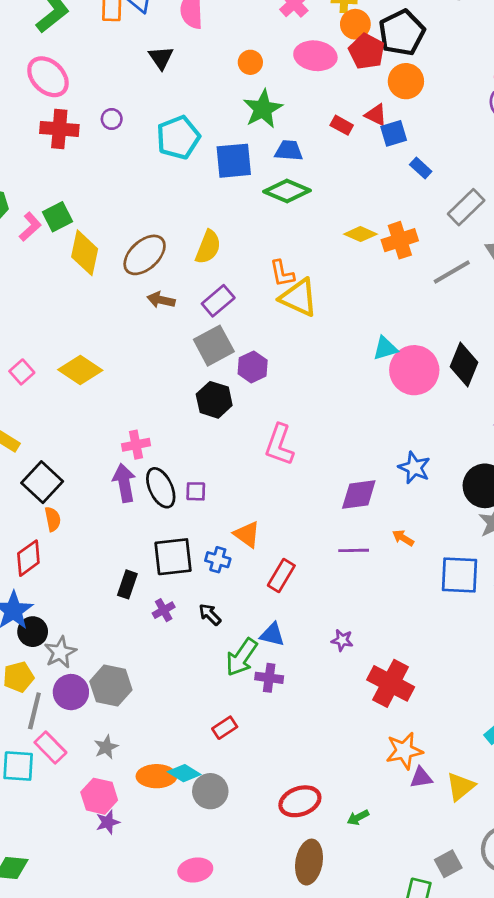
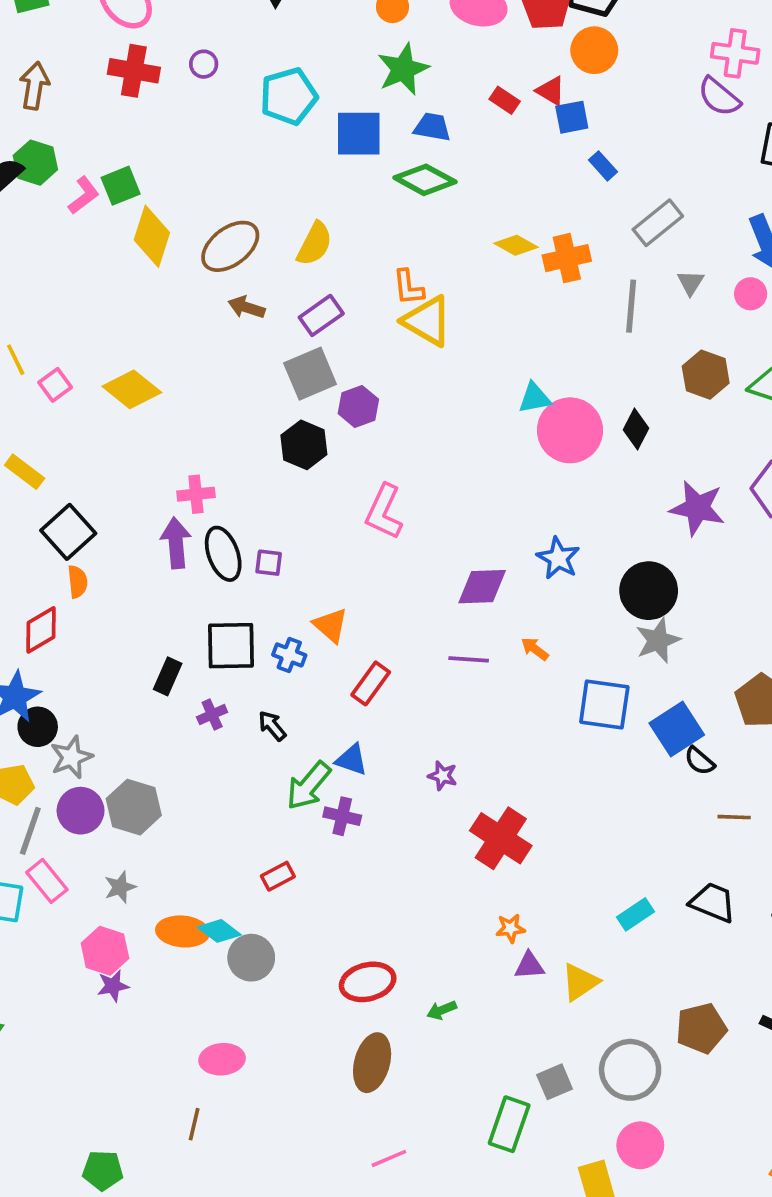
gray line: (452, 272) -> (631, 306), turned -60
black diamond: (464, 365) -> (636, 429), size x0.7
orange star: (404, 751) -> (510, 928), size x0.6

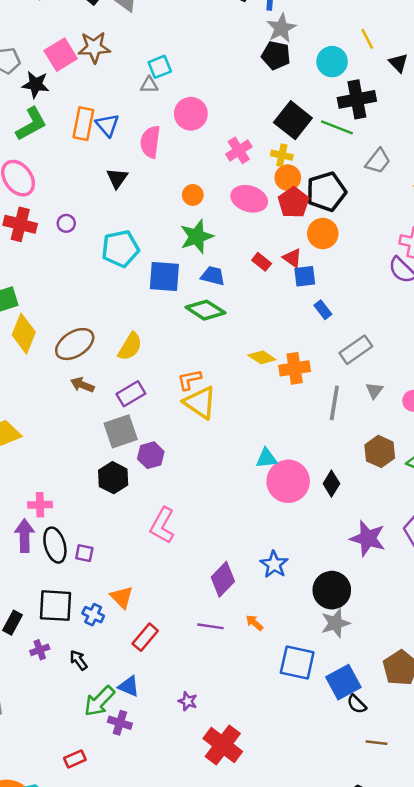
orange L-shape: (408, 287) -> (189, 380), turned 80
purple diamond: (482, 587) -> (223, 579), turned -48

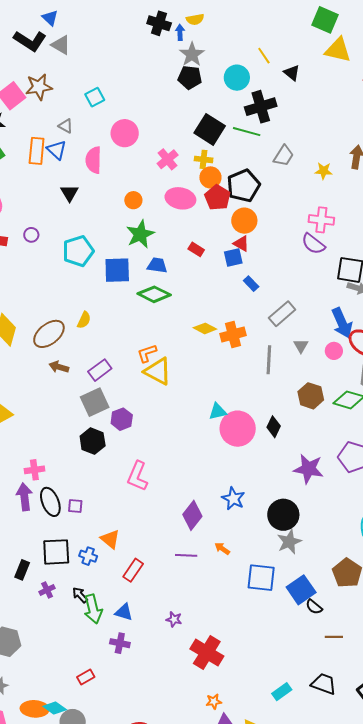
gray triangle: (149, 85) -> (66, 126), moved, turned 35
red triangle: (292, 258) -> (241, 244), moved
yellow semicircle: (130, 347) -> (84, 320), moved, size x0.7
green arrow: (99, 701) -> (93, 609), moved, turned -52

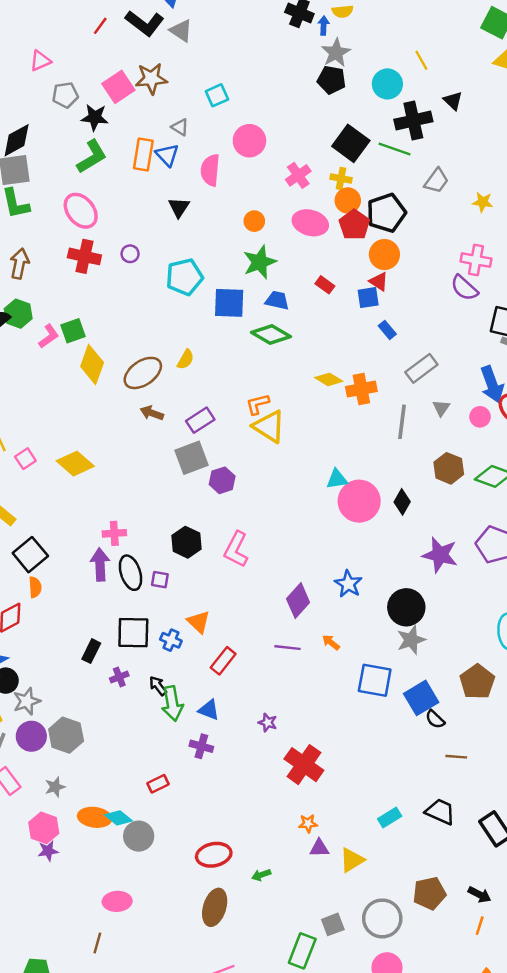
black triangle: (292, 73) -> (453, 101), moved
black hexagon: (93, 441) -> (187, 542), moved

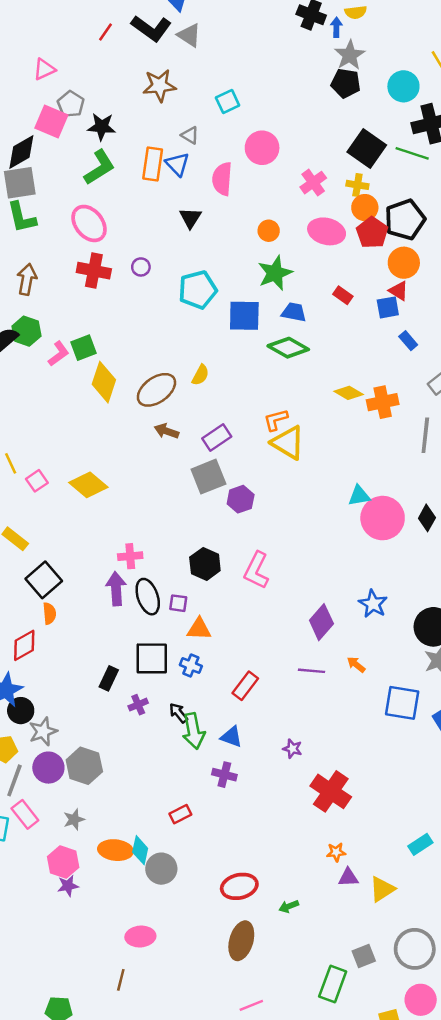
pink square: (118, 87) -> (51, 122), moved, turned -32
gray pentagon: (65, 95) -> (71, 104), turned -30
orange triangle: (199, 622) -> (199, 629), moved, turned -40
cyan diamond: (118, 818) -> (140, 850), turned 64

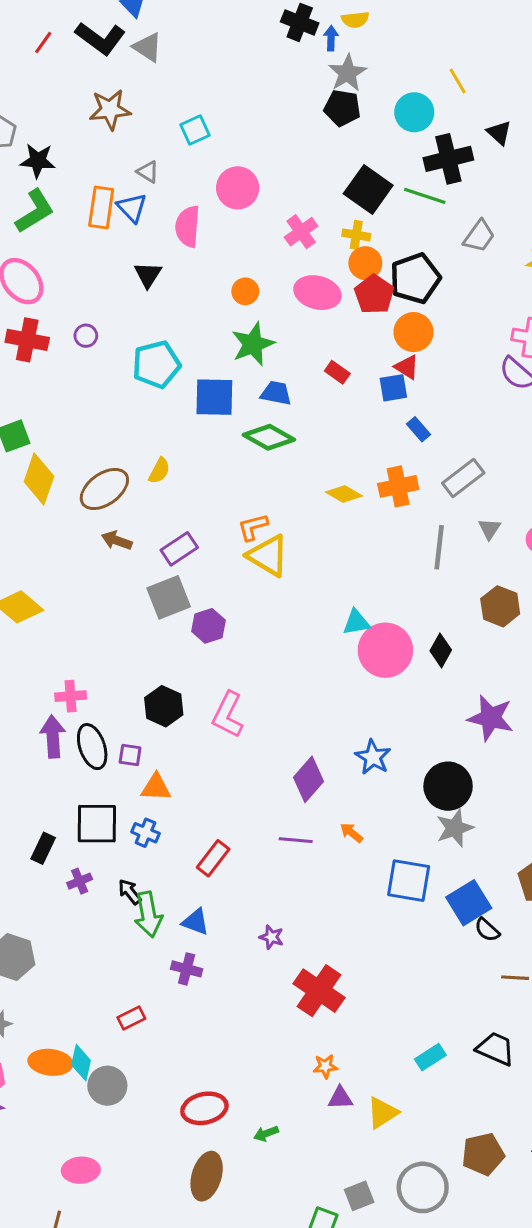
orange cross: (383, 402) -> (398, 486), moved

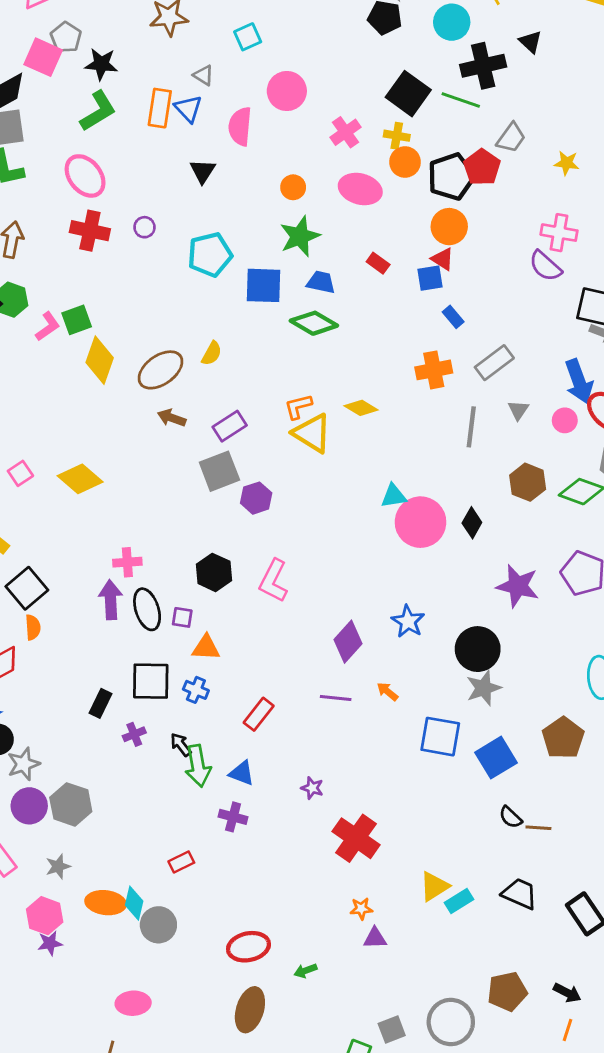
red pentagon: (374, 294) -> (482, 167), moved
yellow diamond: (344, 494) -> (361, 408), moved
black semicircle: (487, 930) -> (511, 817), moved
yellow triangle: (382, 1113) -> (434, 886), moved

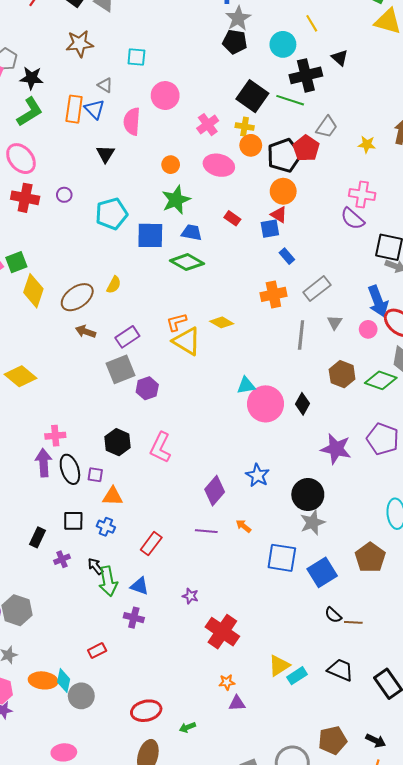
cyan square: (248, 37) -> (136, 57), turned 30
black square: (151, 681) -> (73, 521), size x0.7

